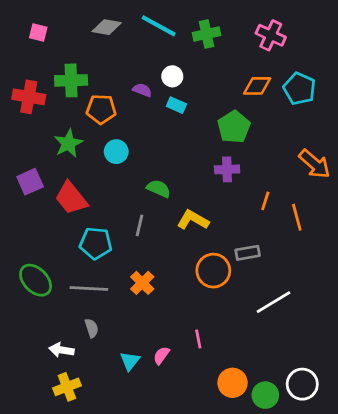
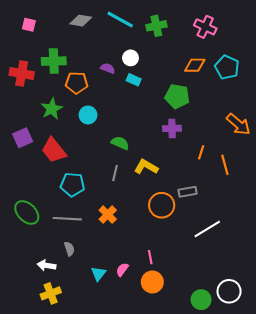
green pentagon: (234, 127) -> (177, 96), turned -30
gray line: (139, 225) -> (115, 173), moved
orange circle: (232, 383) -> (152, 282), moved

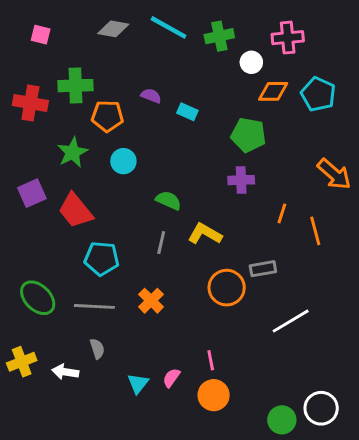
pink cross: (205, 27) -> (288, 38), turned -30
white circle: (131, 58) -> (251, 62), moved
yellow cross: (51, 293) -> (22, 362), moved

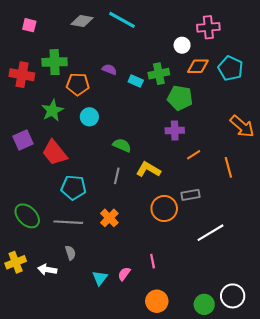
green cross: (219, 36) -> (159, 74), moved
orange line: (282, 213) -> (194, 155), moved, turned 40
orange circle: (214, 395) -> (157, 301), moved

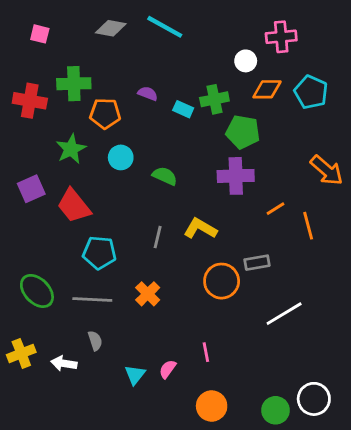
purple cross: (175, 131) -> (236, 176), size x1.4
green semicircle: (122, 145) -> (165, 176), moved
orange line: (194, 155) -> (276, 209), moved

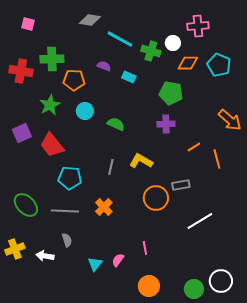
cyan line: (165, 27) -> (120, 39), moved
gray diamond: (111, 28) -> (90, 20), moved
green cross: (214, 99) -> (151, 51), moved, turned 30
purple cross: (236, 176) -> (166, 124), size x0.7

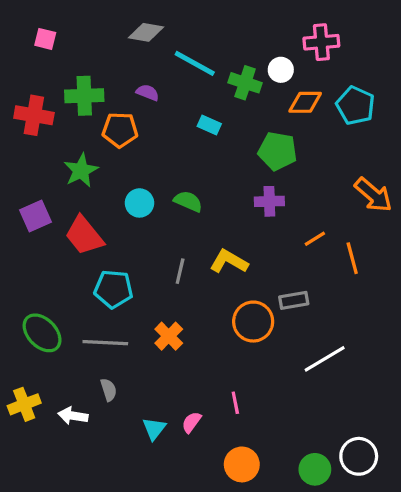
purple semicircle: (104, 66) -> (148, 93), moved
cyan circle: (85, 111) -> (139, 203), moved

